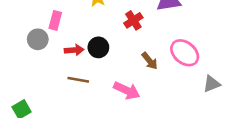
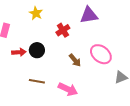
brown line: (78, 80) -> (37, 81), moved
pink arrow: (127, 91) -> (68, 89), moved

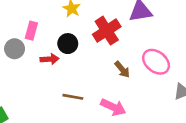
red cross: (63, 30) -> (107, 31), size x1.5
black circle: (37, 50) -> (68, 44), moved

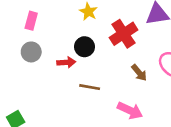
pink rectangle: (31, 31) -> (31, 21), moved
brown line: (73, 97) -> (90, 87), moved

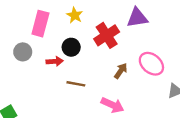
pink rectangle: (31, 21) -> (40, 24), moved, size x1.5
brown arrow: (139, 73) -> (121, 71), turned -105

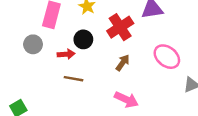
brown arrow: (121, 71) -> (123, 63), moved
brown line: (76, 84) -> (74, 79), moved

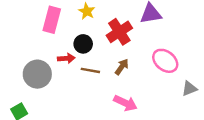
gray circle: (33, 44) -> (37, 74), moved, size x1.5
brown line: (74, 79) -> (90, 70), moved

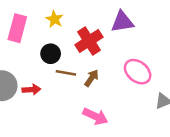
red arrow: (66, 58) -> (31, 90), moved
brown line: (90, 70) -> (66, 73), moved

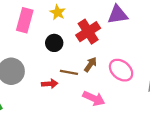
pink ellipse: (138, 72) -> (121, 70), moved
brown line: (66, 73) -> (69, 72), moved
red arrow: (31, 90) -> (50, 84), moved

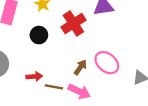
brown arrow: (90, 64) -> (80, 67), moved
brown line: (69, 72) -> (54, 87), moved

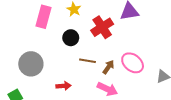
red arrow: (34, 76) -> (63, 86), moved
brown line: (54, 87) -> (87, 61), moved

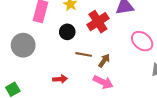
pink ellipse: (133, 63) -> (142, 41), moved
gray circle: (31, 64) -> (23, 45), moved

